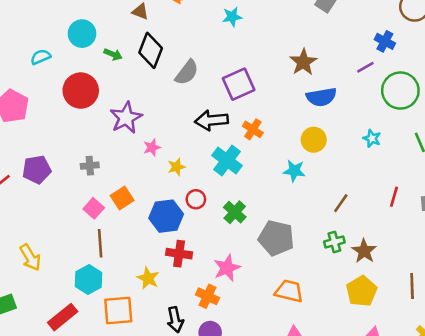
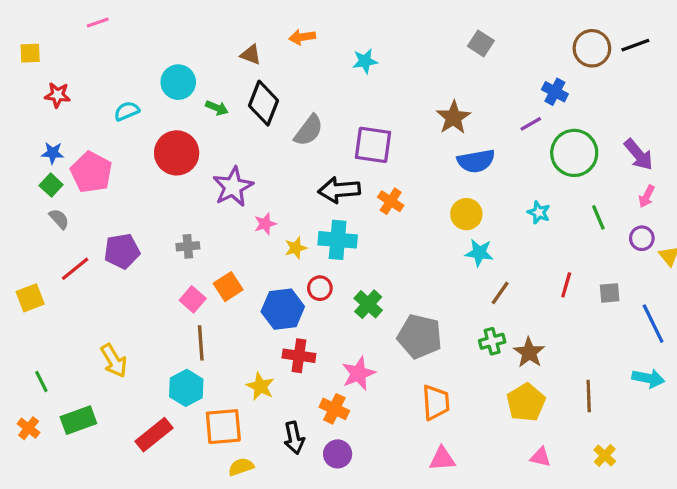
purple square: (239, 84) -> (373, 145), turned 32
cyan cross: (227, 160) -> (338, 240), moved, turned -32
cyan star: (294, 171) -> (479, 253), moved
orange trapezoid: (289, 291) -> (436, 402), turned 72

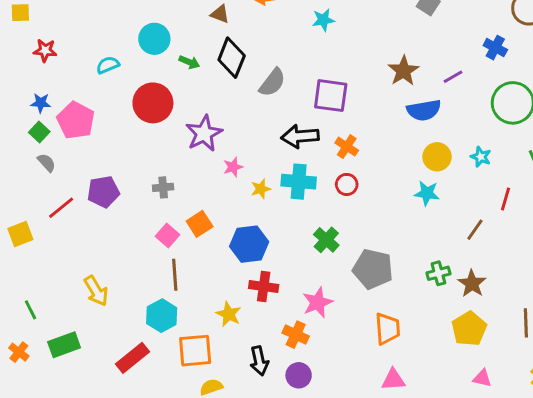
purple line: (531, 124) -> (453, 77), moved
yellow circle: (466, 214) -> (437, 157), moved
red line: (566, 285) -> (505, 199), moved
red circle: (320, 288) -> (347, 184), moved
brown line: (500, 293) -> (475, 230), moved

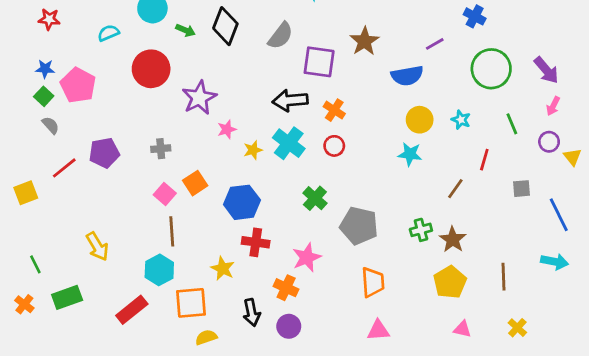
brown star: (403, 71) -> (365, 41), moved
gray semicircle: (272, 82) -> (281, 36), moved
cyan cross: (299, 182) -> (289, 143), turned 32

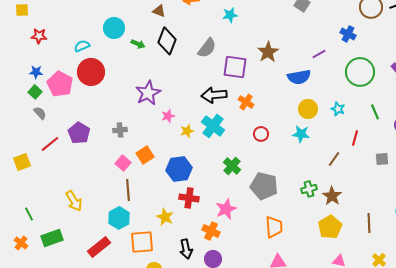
red circle: (151, 69) -> (91, 72), moved
red circle: (334, 146) -> (261, 134), moved
purple pentagon: (104, 153) -> (79, 133), turned -30

